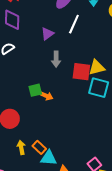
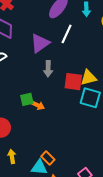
purple triangle: (47, 34) -> (40, 43), size x1.5
orange rectangle: (39, 147) -> (48, 158), moved

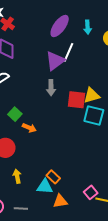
purple triangle: (40, 43) -> (55, 61), moved
green square: (27, 99) -> (15, 114), moved, turned -32
orange arrow: (38, 105) -> (29, 128), moved

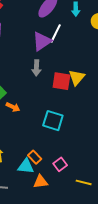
yellow triangle: (92, 95) -> (77, 77), turned -36
cyan square: (94, 116) -> (53, 121), moved
pink square: (91, 192) -> (60, 164), moved

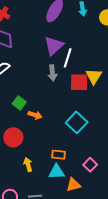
white line: (56, 33) -> (68, 58), moved
cyan square: (53, 121) -> (77, 122), turned 35
orange rectangle: (35, 157) -> (58, 155), moved, turned -32

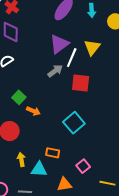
gray arrow: (52, 73) -> (55, 71), turned -126
yellow triangle: (94, 76) -> (92, 47), moved
cyan triangle: (57, 172) -> (39, 169), moved

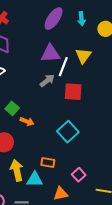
purple triangle: (59, 44) -> (50, 54), turned 35
yellow arrow: (21, 160) -> (17, 170), size x1.5

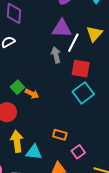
gray arrow: (47, 81) -> (56, 55), turned -70
green square: (12, 108) -> (17, 87), moved
cyan square: (68, 132) -> (83, 93), moved
orange rectangle: (48, 163) -> (60, 135), moved

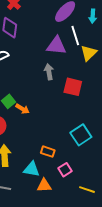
white line: (73, 43) -> (75, 36), moved, turned -48
cyan square: (83, 93) -> (81, 135), moved
cyan triangle: (34, 152) -> (32, 169), moved

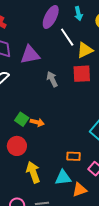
purple triangle: (56, 46) -> (30, 55), moved
yellow triangle: (89, 53) -> (85, 50), turned 36
red square: (73, 87) -> (82, 74), moved

